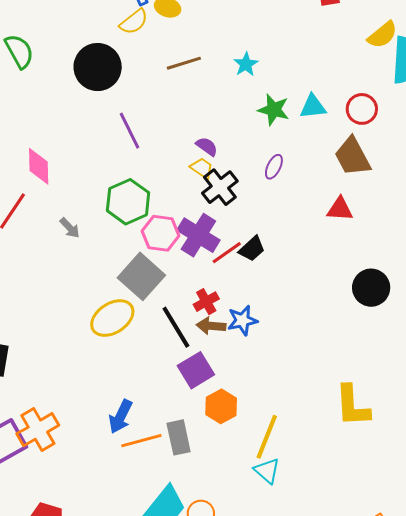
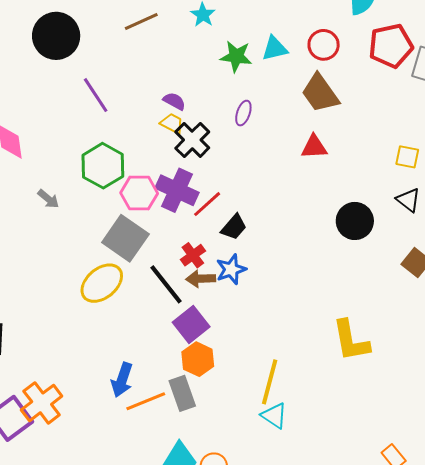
black trapezoid: (252, 249) -> (234, 227), moved
orange hexagon: (221, 406) -> (198, 359), moved

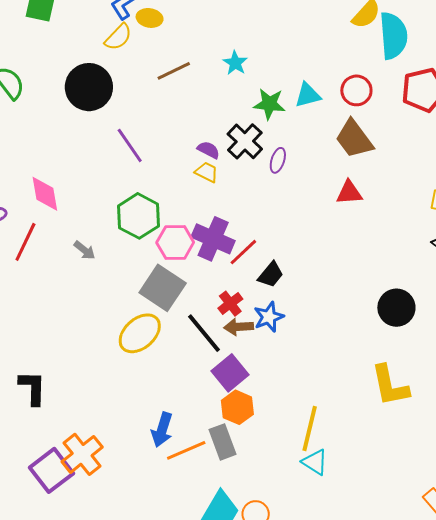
black cross: (192, 140) -> (245, 141), moved
black circle: (355, 221) -> (396, 308), moved

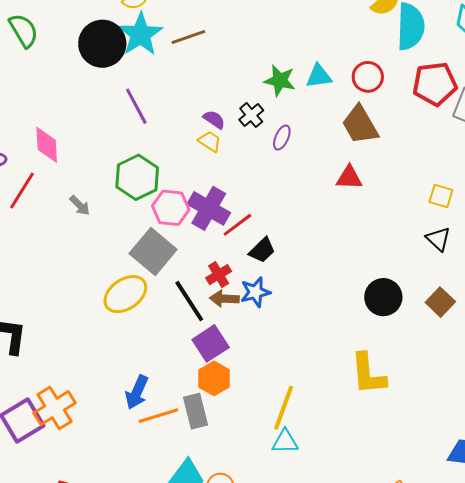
cyan star: (235, 63) -> (140, 34), moved, size x1.8
black cross: (245, 141) -> (251, 115), size x0.7
cyan triangle: (315, 462) -> (285, 442), turned -40

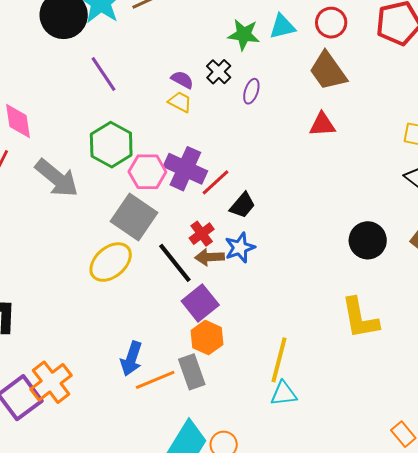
gray arrow: (80, 205) -> (57, 178), size x2.0

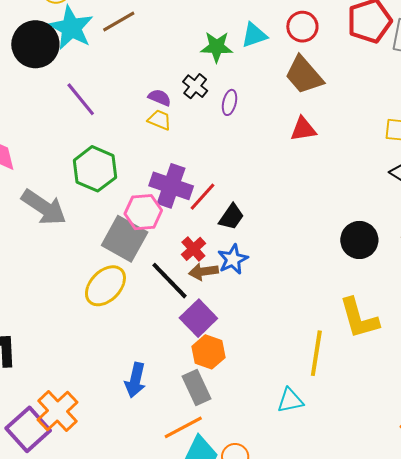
pink hexagon: (147, 172) -> (143, 212), moved
yellow line: (279, 360) -> (316, 353), moved
orange line: (155, 380) -> (183, 427), moved

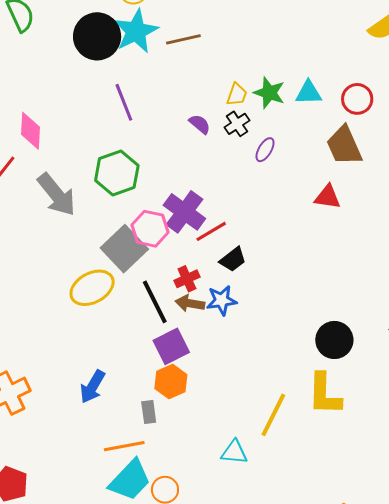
yellow trapezoid: (159, 120) -> (237, 95), moved, turned 70
black circle: (359, 240) -> (334, 340), moved
gray rectangle: (196, 388) -> (149, 412), size x0.7

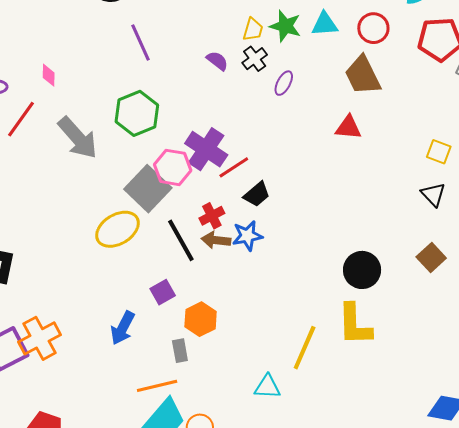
pink diamond: (31, 131) -> (49, 75), size x0.6
purple square: (171, 346) -> (163, 292), moved, size x0.7

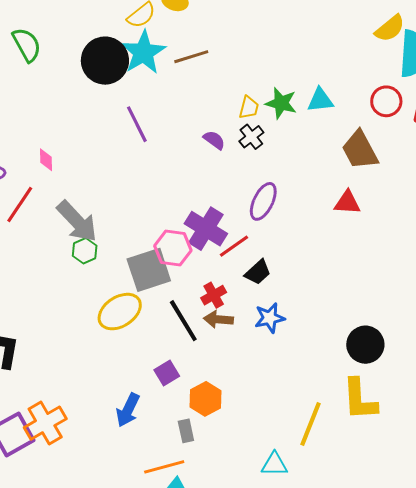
red circle: (373, 28) -> (386, 101), moved
purple ellipse: (284, 83) -> (263, 201), moved, size x1.5
green hexagon: (137, 113) -> (85, 251), moved, size x0.6
gray square: (148, 189) -> (149, 270), turned 30
blue star: (247, 236) -> (270, 318), moved

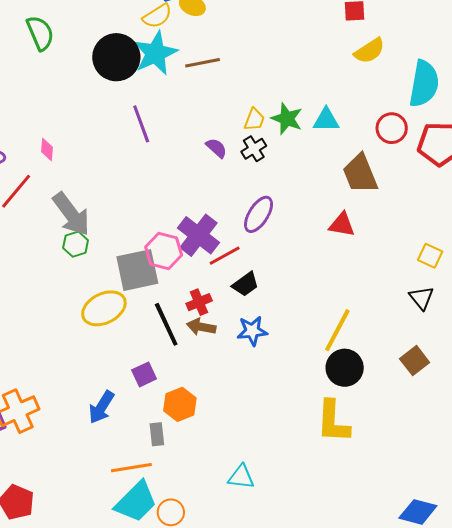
yellow semicircle: (390, 28) -> (369, 51), moved
yellow line: (310, 424) -> (337, 330), moved

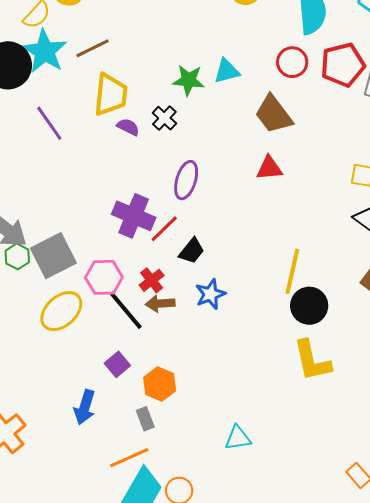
yellow trapezoid: (254, 120) -> (111, 95), moved, size x1.8
pink hexagon: (164, 251) -> (104, 277), moved
gray square: (137, 270) -> (53, 256), moved

